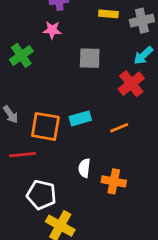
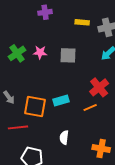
pink star: (52, 30) -> (40, 52), moved
red cross: (131, 84) -> (99, 87), moved
orange cross: (114, 181) -> (101, 148), moved

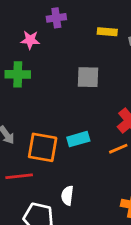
pink star: (40, 52) -> (30, 40), moved
green cross: (17, 53) -> (18, 74), turned 36
white semicircle: (64, 137) -> (67, 196), moved

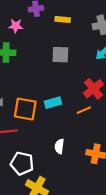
yellow rectangle: (107, 32) -> (63, 19), moved
white semicircle: (67, 196) -> (59, 146), moved

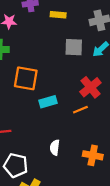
gray square: (60, 55) -> (74, 47), moved
orange square: (25, 109) -> (26, 78), moved

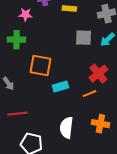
white semicircle: (55, 148) -> (66, 128), size x1.5
orange cross: (93, 155) -> (100, 124), moved

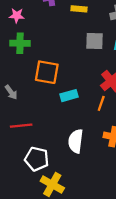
pink star: (25, 15) -> (17, 15), moved
orange line: (89, 94) -> (101, 103), turned -48

